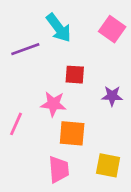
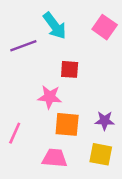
purple star: (112, 96) -> (105, 121), moved
pink line: (16, 124) -> (15, 133), moved
pink trapezoid: (59, 169) -> (55, 158), turned -80

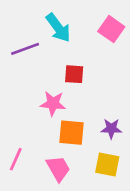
pink line: (15, 133) -> (16, 159), moved
pink trapezoid: (55, 158) -> (58, 168), turned 55

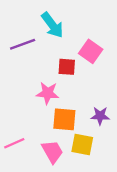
pink square: (111, 29) -> (91, 51), moved
pink line: (16, 159) -> (14, 143), turned 42
yellow square: (107, 164) -> (82, 144), moved

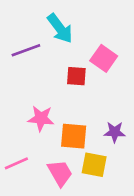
pink star: (48, 93) -> (41, 118), moved

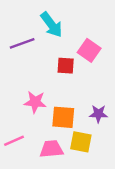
pink trapezoid: (60, 173) -> (52, 149), turned -65

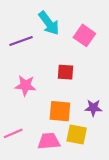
pink square: (89, 50) -> (84, 35), moved
red square: (66, 66) -> (66, 72), moved
pink star: (35, 102) -> (25, 86), moved

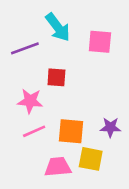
pink square: (84, 35) -> (100, 42), turned -30
red square: (66, 72) -> (56, 77), moved
pink line: (13, 133) -> (34, 131), moved

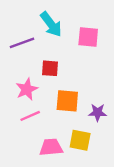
pink star: (30, 101) -> (27, 89), turned -30
orange square: (71, 131) -> (67, 101), moved

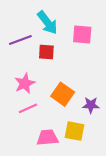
red square: (50, 68) -> (46, 52), moved
orange square: (67, 101) -> (63, 94), turned 30

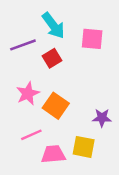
red square: (46, 52) -> (52, 58), turned -35
orange square: (63, 94) -> (56, 106), moved
pink line: (28, 108) -> (31, 135), moved

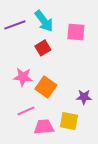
purple line: (23, 45) -> (15, 25), moved
pink star: (28, 94) -> (23, 77), turned 30

